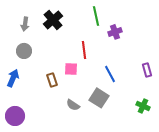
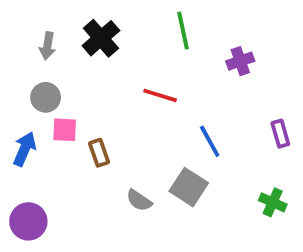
purple cross: (115, 32) -> (240, 61), moved
red line: (84, 50) -> (160, 95), turned -66
pink square: (71, 69) -> (65, 130), moved

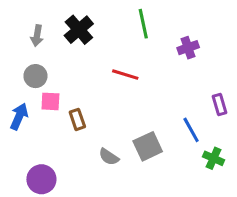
blue line: (210, 141) -> (191, 130), moved
gray square: (189, 187) -> (148, 146), turned 32
purple circle: (28, 221) -> (41, 179), moved

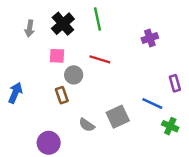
green line: (143, 24) -> (97, 19), moved
gray circle: (35, 76) -> (74, 75), moved
pink square: (50, 101) -> (57, 56), moved
blue line: (191, 130) -> (152, 104), turned -36
purple circle: (41, 179) -> (49, 143), moved

